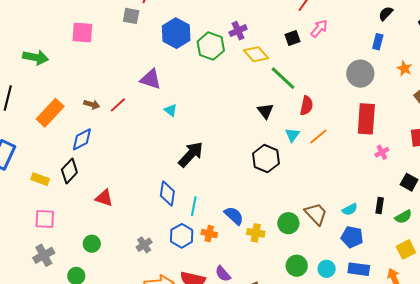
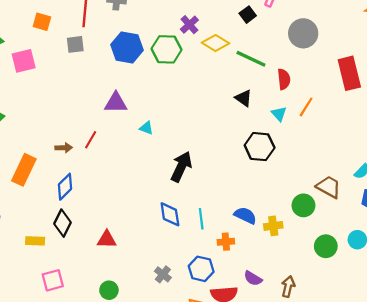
pink square: (82, 32) -> (24, 61), moved
gray circle: (360, 74) -> (303, 33), moved
blue hexagon: (182, 236) -> (201, 269), moved

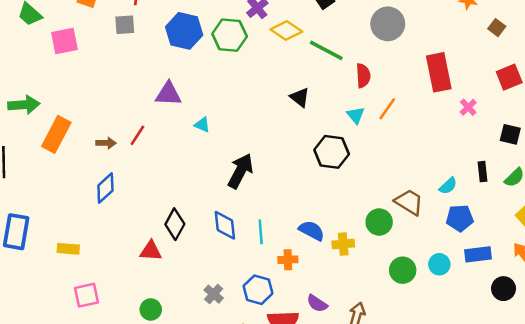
black triangle: (244, 98) -> (300, 97), moved
orange rectangle: (24, 170) -> (56, 134), moved
black diamond: (63, 223) -> (175, 224), moved

